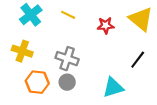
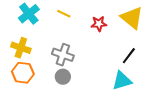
orange hexagon: (37, 82) -> (23, 73), moved
cyan triangle: (113, 87) -> (122, 81), moved

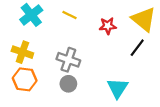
black line: (129, 56) -> (137, 48), moved
cyan triangle: (122, 81) -> (118, 88), moved, turned -40

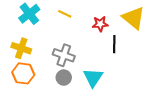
black line: (137, 48) -> (114, 44), moved, turned -36
cyan triangle: (118, 88) -> (93, 78), moved

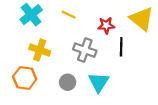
yellow cross: (21, 48) -> (40, 50), moved
gray cross: (64, 55) -> (85, 50), moved

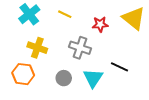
black line: (121, 47) -> (119, 67), moved, turned -66

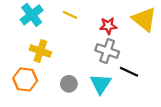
gray cross: (80, 48) -> (107, 51), moved

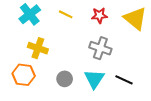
red star: (108, 26) -> (99, 15), moved
black line: (129, 72) -> (124, 80), moved

